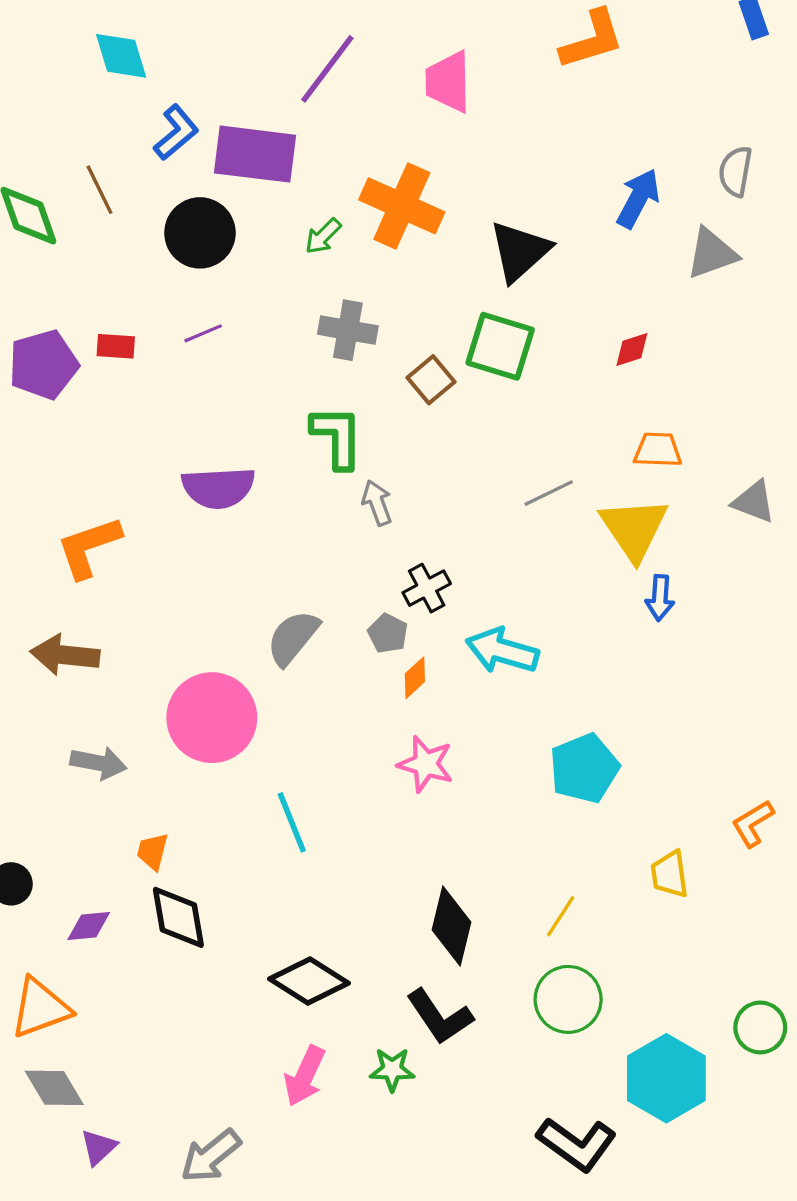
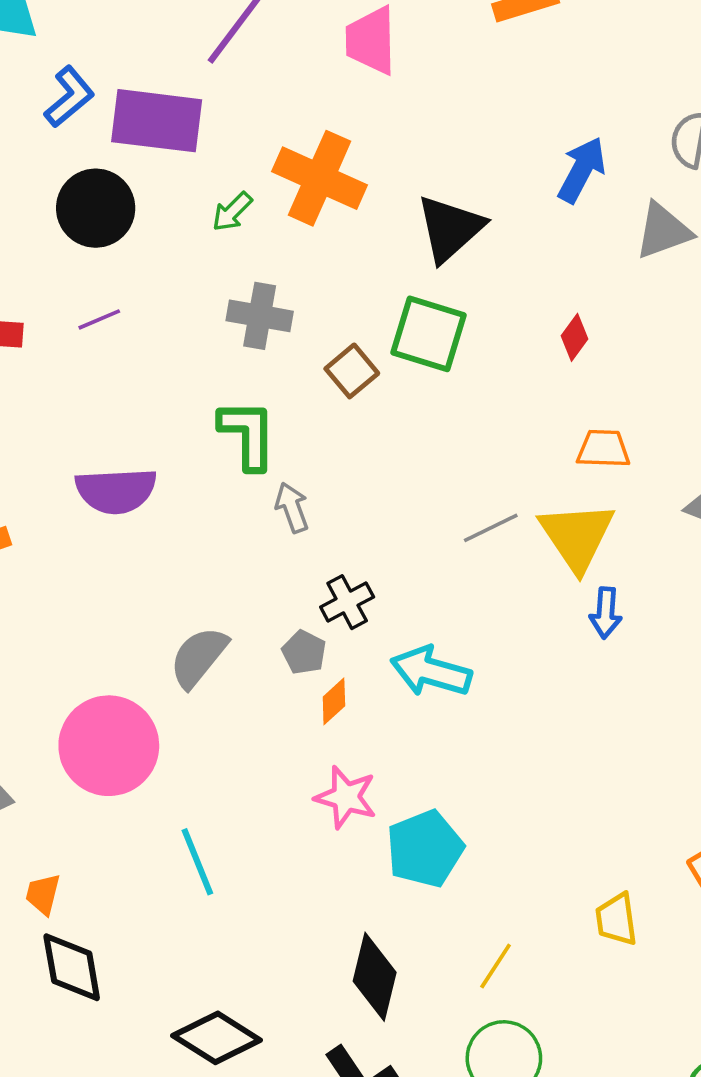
red diamond: (632, 349) -> (575, 337), turned -36
gray line: (549, 493) -> (491, 528), moved
cyan pentagon: (584, 768) -> (425, 849), moved

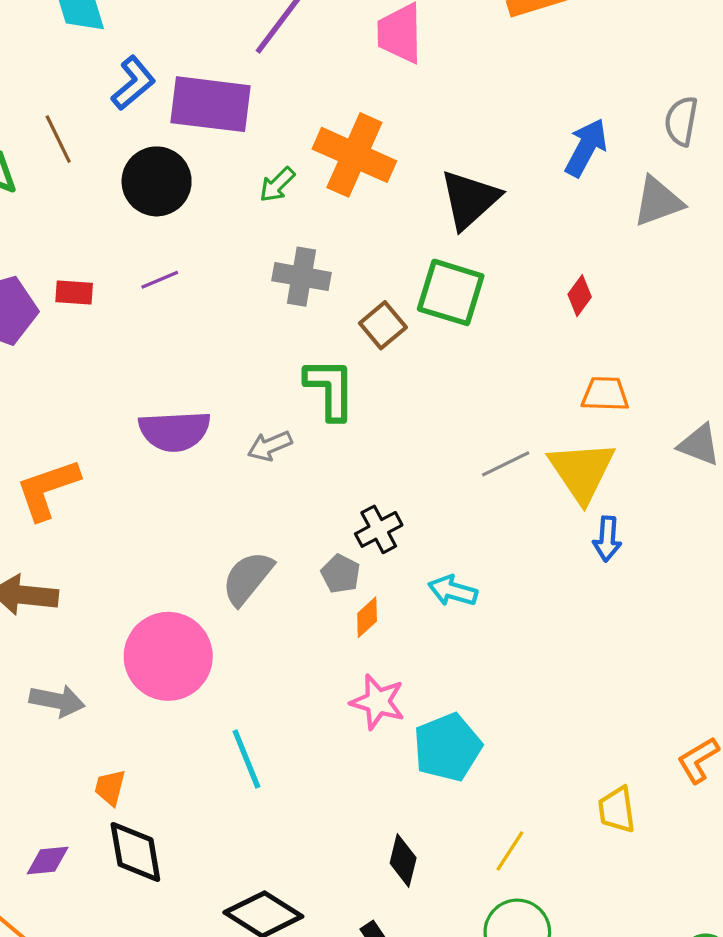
green L-shape: (248, 434) -> (330, 389), moved
gray arrow: (292, 507) -> (270, 446), moved, turned -93
cyan arrow: (431, 671) -> (453, 591), size x0.7
black diamond: (375, 977) -> (403, 860), size x0.7

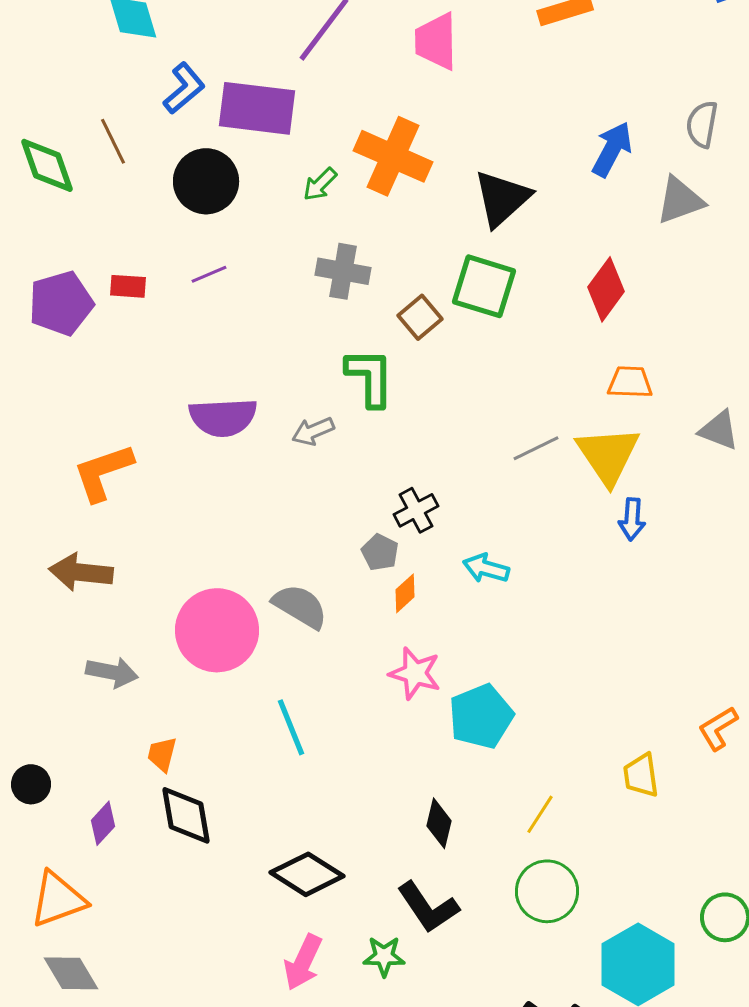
red diamond: (580, 296) -> (606, 289), size x1.6
gray semicircle: (248, 578) -> (300, 606), moved, turned 82
purple diamond: (48, 860) -> (103, 823), turned -42

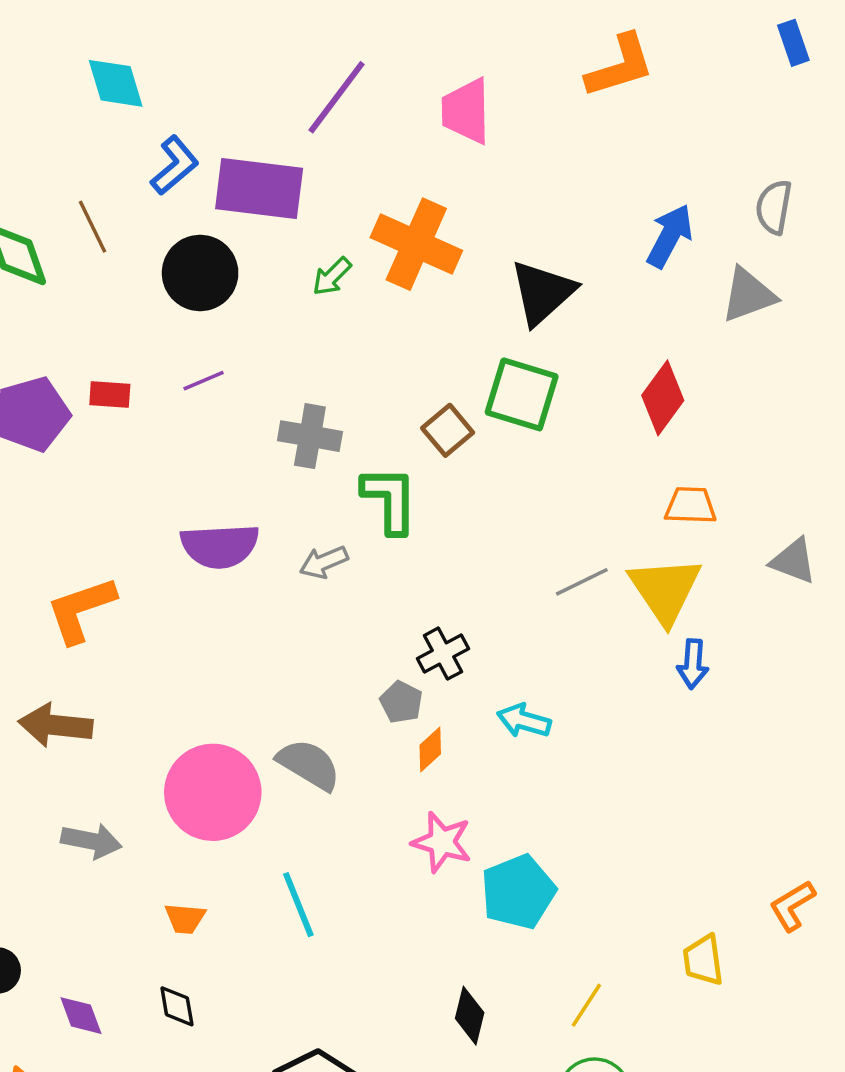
gray cross: (343, 271) -> (310, 436), moved
orange trapezoid: (162, 754) -> (185, 918), moved, turned -99
black diamond: (186, 815) -> (177, 1006), size x0.6
purple diamond: (103, 823) -> (81, 1016), turned -63

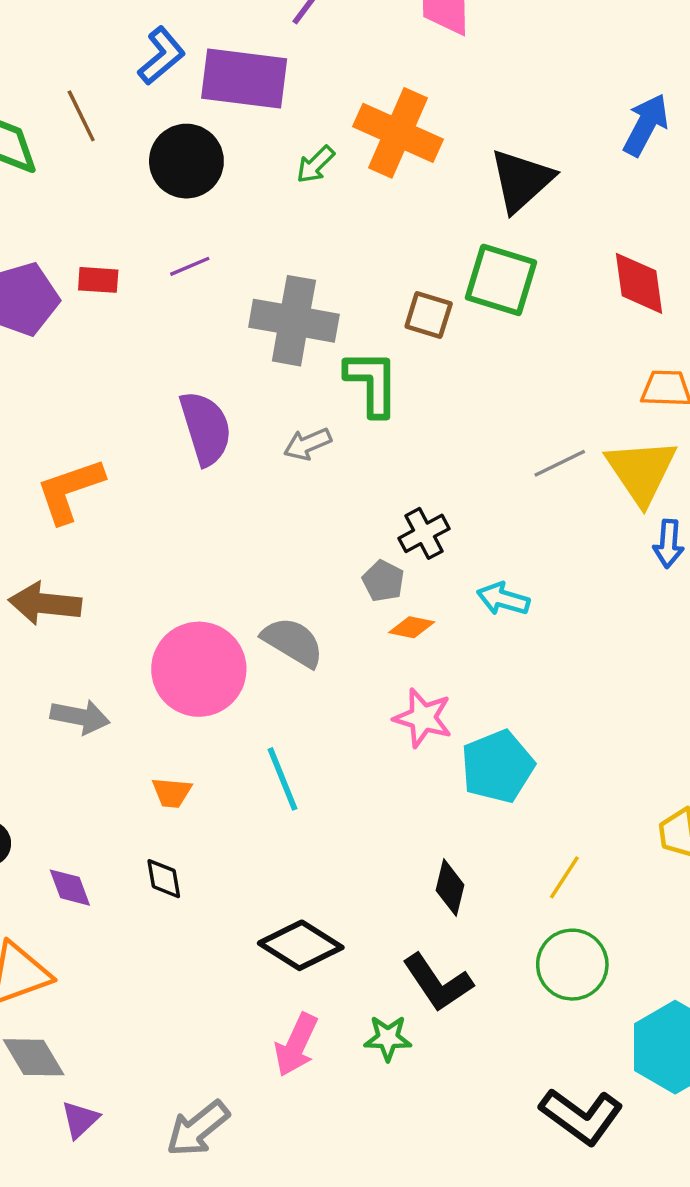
red diamond: (663, 398) -> (639, 283), turned -44
brown square: (448, 430) -> (429, 315), turned -33
gray cross: (310, 436) -> (294, 321), size x1.4
purple semicircle: (220, 546) -> (206, 428), turned -104
orange diamond: (430, 750) -> (412, 627), turned 54

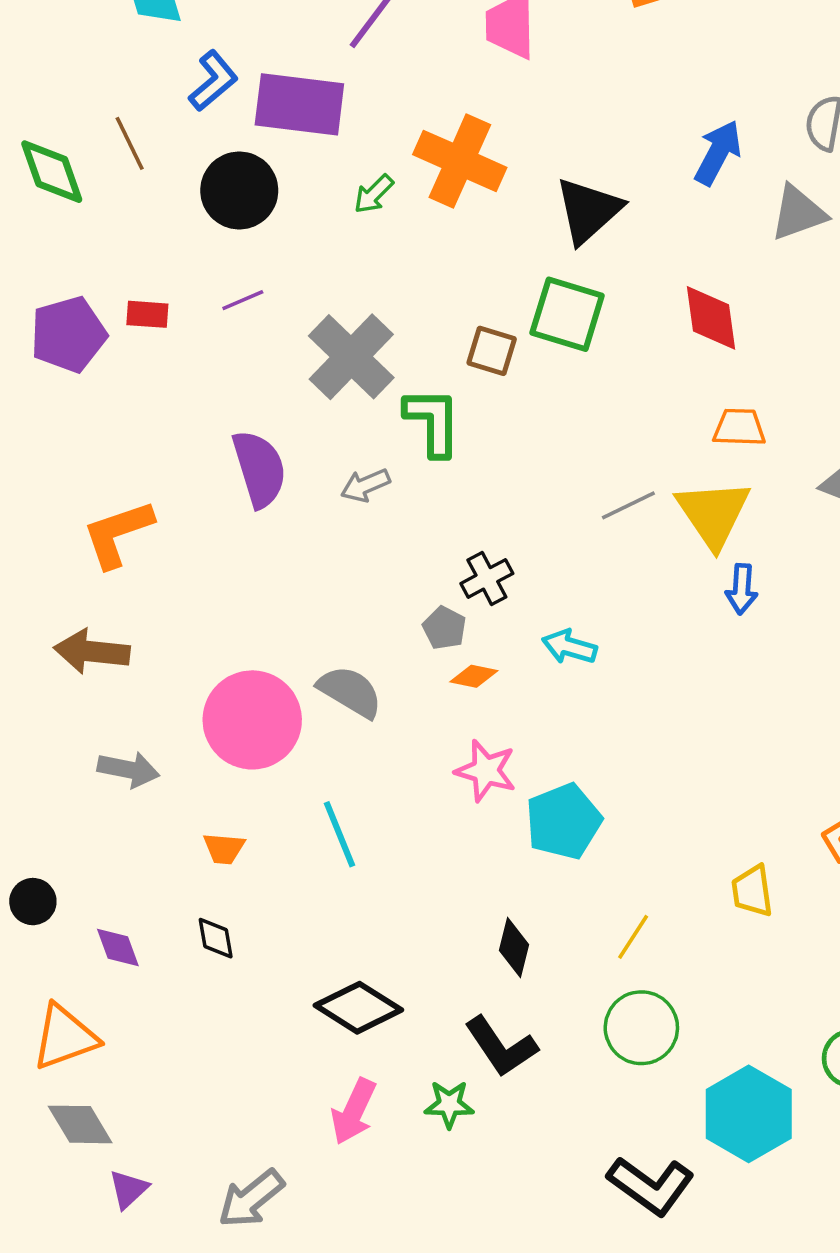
gray cross: (294, 321) -> (351, 357), turned 34

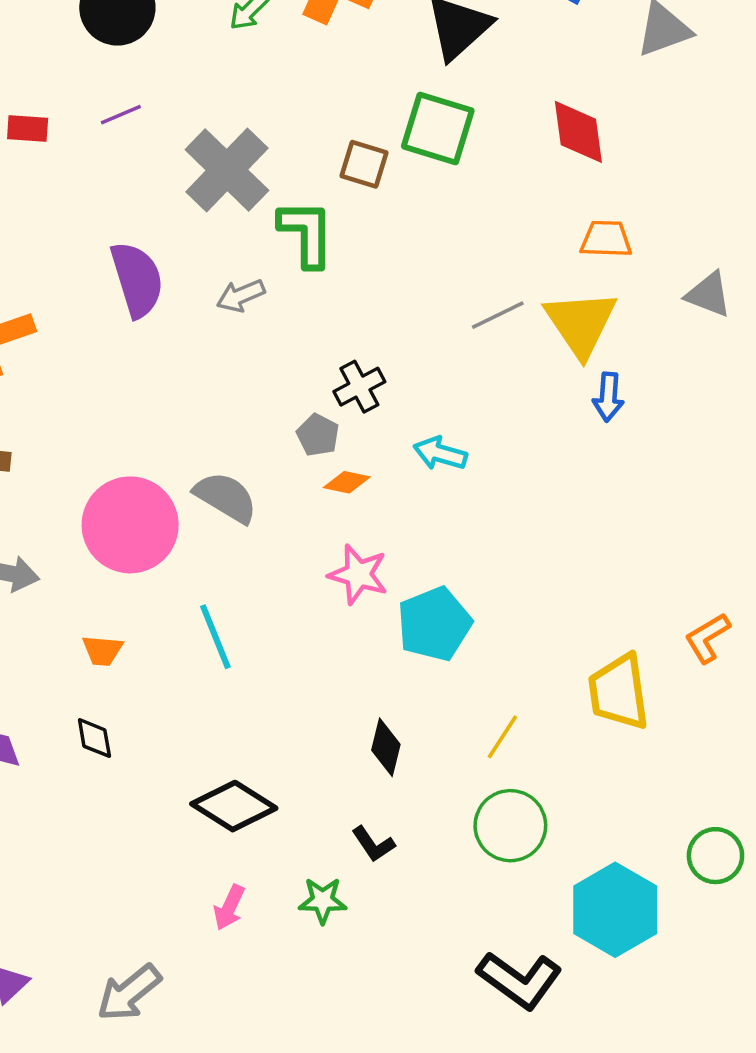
yellow trapezoid: (752, 891) -> (619, 692), size x1.5
black L-shape: (501, 1047) -> (373, 844), size x0.6
pink arrow: (354, 1111) -> (229, 907), size x0.7

